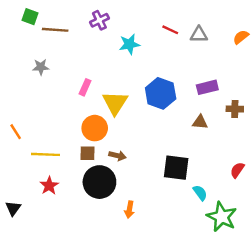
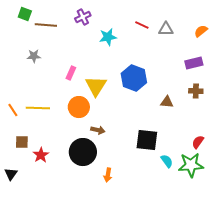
purple rectangle: (207, 87) -> (194, 63), moved
brown square: (87, 153) -> (22, 142), moved
yellow line: (46, 154) -> (38, 108), moved
green star: (222, 217) -> (191, 165), moved, turned -30

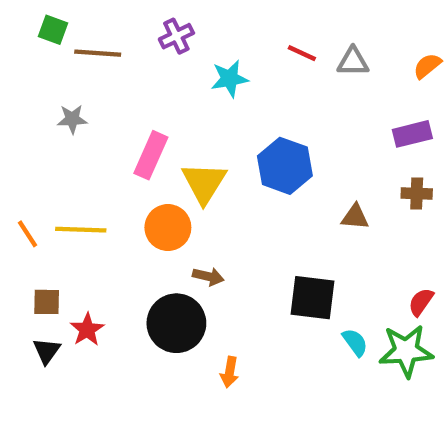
pink rectangle: (71, 73) -> (151, 155), size x1.5
black triangle: (11, 174) -> (47, 351), moved

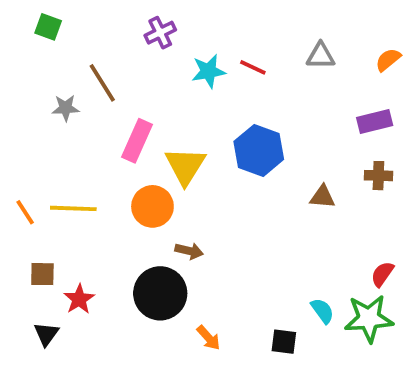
brown line: (98, 53) -> (102, 83), moved, turned 54
red line: (302, 53) -> (253, 67), moved
black square: (312, 298) -> (284, 342), moved, size x0.6
black triangle: (47, 351) -> (46, 334), moved
orange arrow: (230, 372) -> (209, 338), turned -52

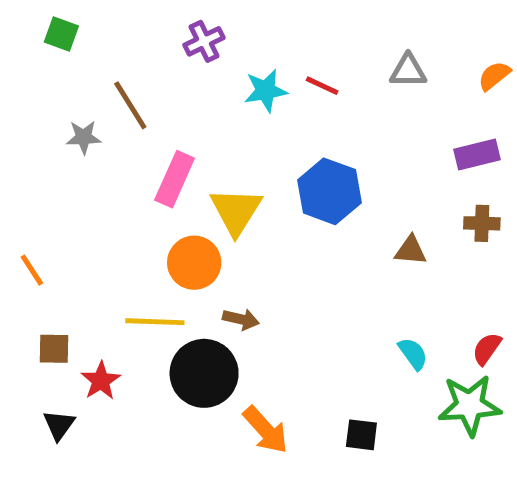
yellow line: (73, 208) -> (155, 322), moved
cyan semicircle: (322, 311) -> (413, 354), moved
orange arrow: (209, 338) -> (266, 430), size x1.5

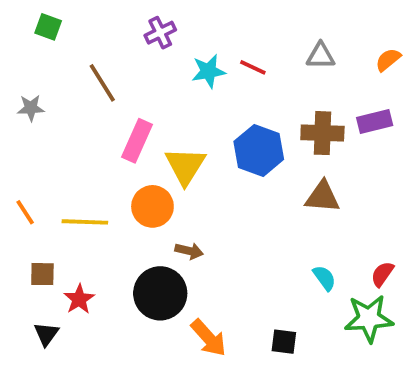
gray star: (84, 137) -> (31, 108), moved
brown cross: (482, 223) -> (322, 133), moved, size x1.5
brown triangle: (411, 250) -> (322, 197), size x1.4
yellow line: (155, 322) -> (85, 222), moved

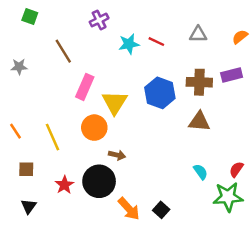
yellow line: (85, 222) -> (52, 137), turned 64
red star: (79, 299) -> (64, 185), moved
black square: (284, 342) -> (161, 210), moved, turned 35

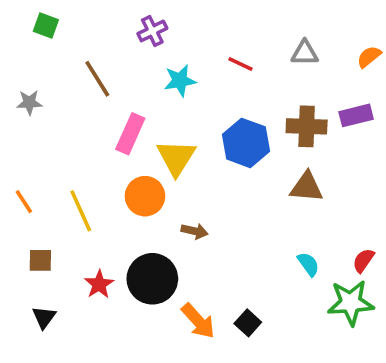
cyan star: (129, 44) -> (180, 81), moved
brown arrow: (117, 155) -> (195, 231), moved

